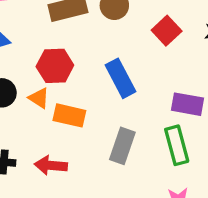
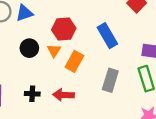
orange triangle: (39, 98) -> (54, 51), turned 32
orange rectangle: (69, 115) -> (74, 61), turned -72

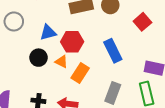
blue triangle: (24, 13) -> (48, 32), moved
orange triangle: (54, 51) -> (62, 62), turned -40

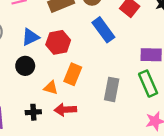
blue rectangle: (113, 51) -> (103, 30), moved
orange triangle: (62, 62) -> (51, 88), moved

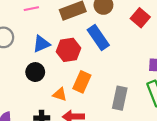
blue rectangle: (103, 30) -> (98, 38), moved

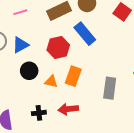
blue triangle: (41, 44) -> (20, 45), moved
orange triangle: (60, 94) -> (51, 82), moved

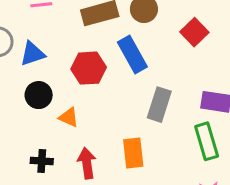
orange rectangle: (73, 76) -> (133, 153), moved, turned -36
gray rectangle: (110, 88) -> (159, 105), moved
red arrow: (68, 109) -> (87, 163), turned 78

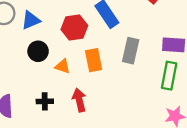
green rectangle: (207, 141) -> (169, 76), turned 32
orange rectangle: (133, 153) -> (94, 60), moved

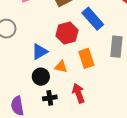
blue triangle: (31, 20) -> (40, 52), moved
black circle: (38, 51) -> (41, 77), moved

